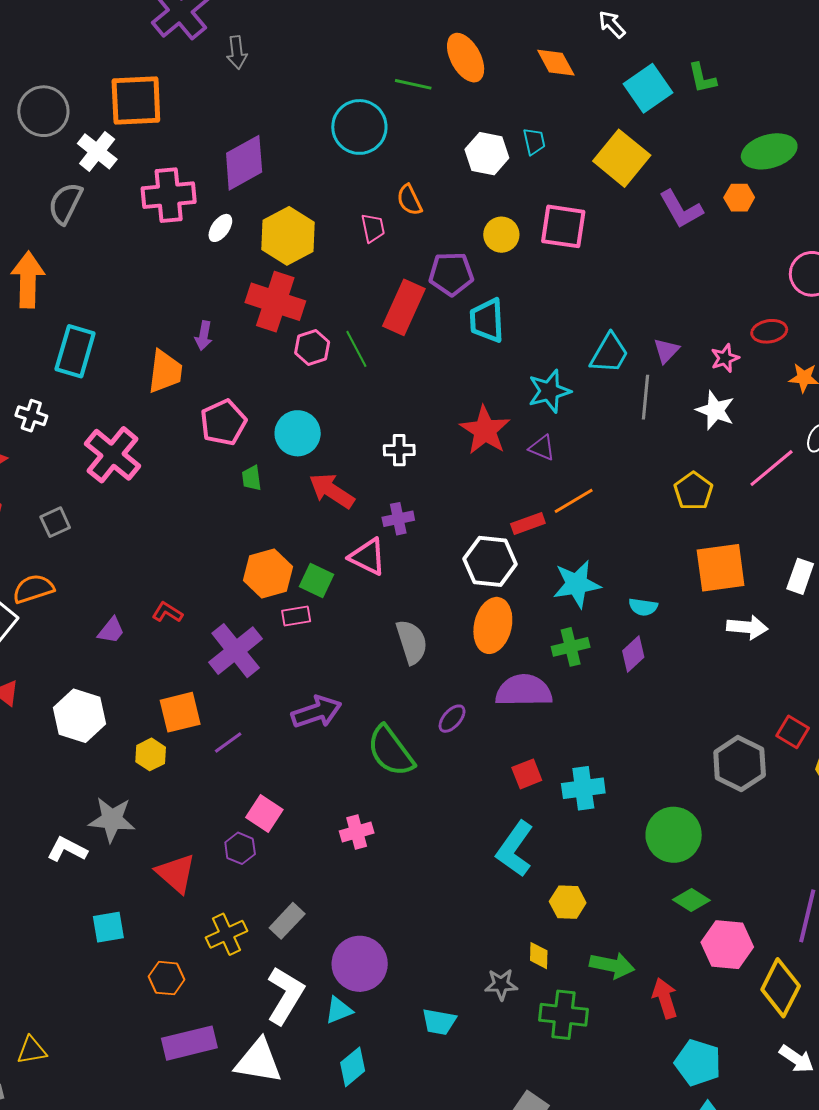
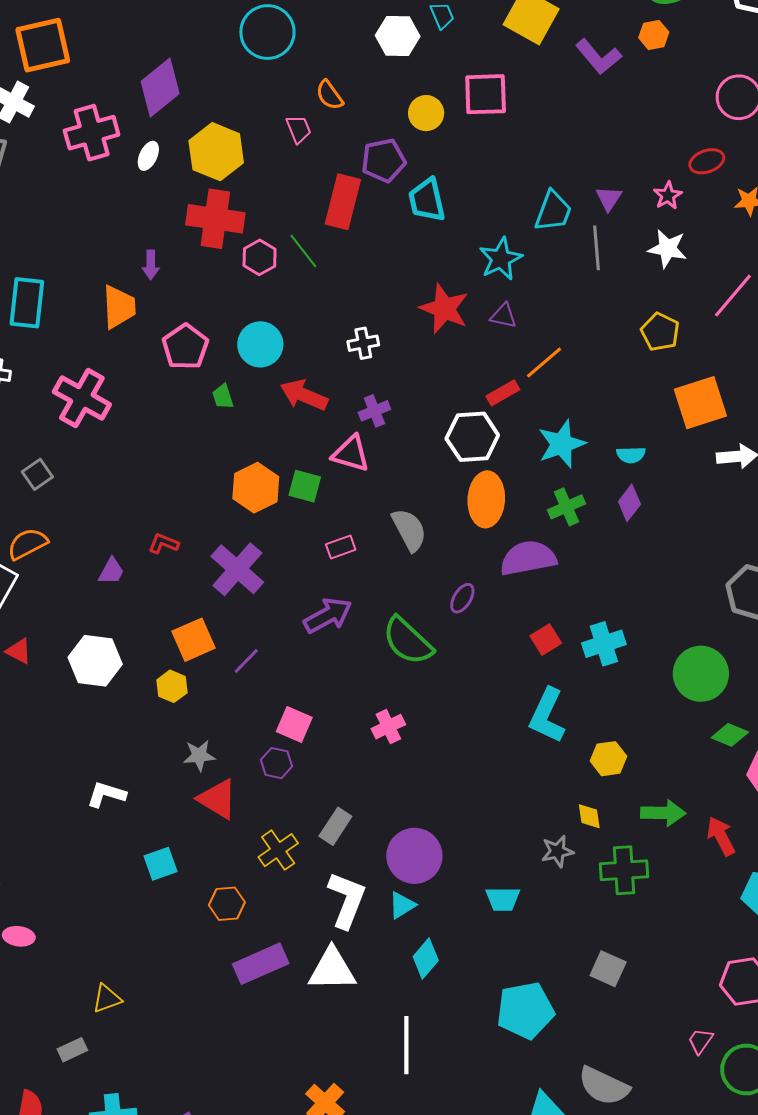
pink rectangle: (296, 616) -> (341, 547), moved
gray star: (112, 820) -> (199, 756), moved, size x0.7

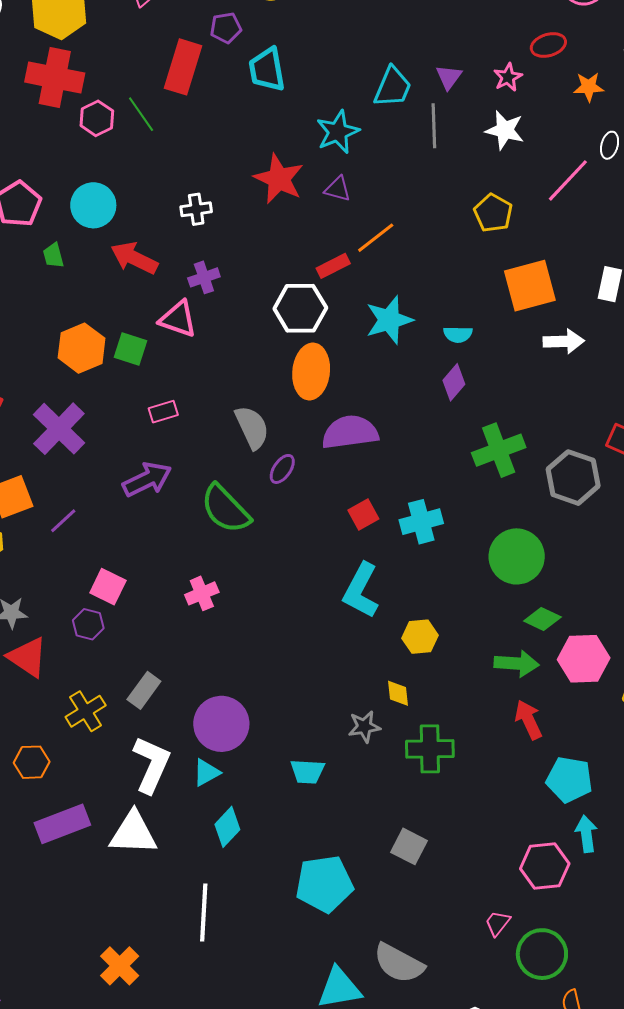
purple pentagon: (384, 160) -> (226, 28), size x0.7
green cross: (567, 507) -> (499, 450), moved, size x1.4
gray semicircle: (409, 530) -> (252, 427), moved
green arrow: (663, 813) -> (517, 663), moved

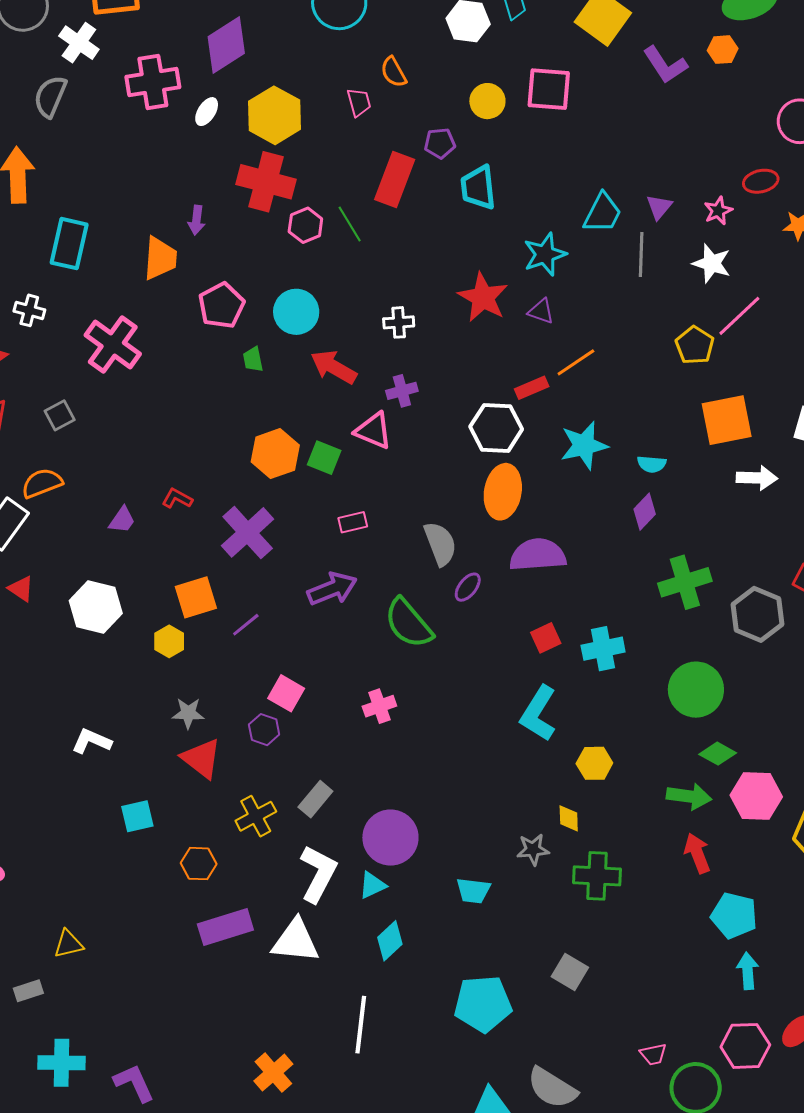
pink line: (568, 180) -> (739, 316), moved
pink hexagon: (545, 866) -> (745, 1046), moved
pink trapezoid: (498, 923) -> (653, 1054), turned -144

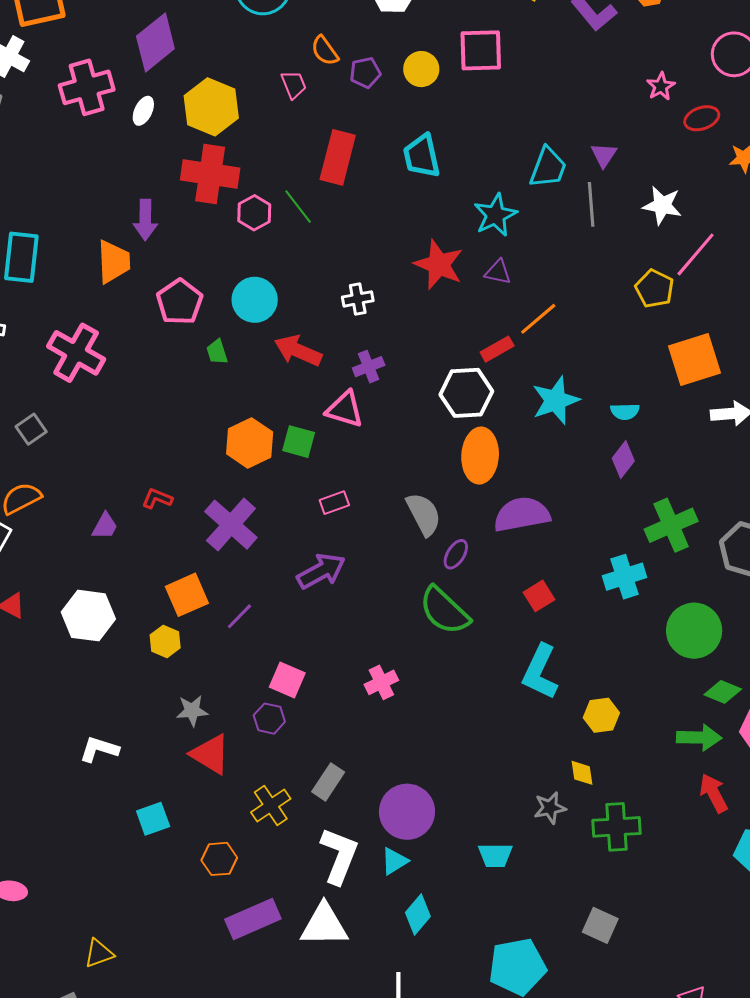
purple pentagon: (440, 143) -> (365, 73), moved
pink star: (718, 211) -> (661, 86), moved
purple arrow: (196, 220) -> (145, 220), size x1.4
green semicircle: (408, 623) -> (444, 611), moved
cyan cross: (603, 649) -> (625, 577), moved

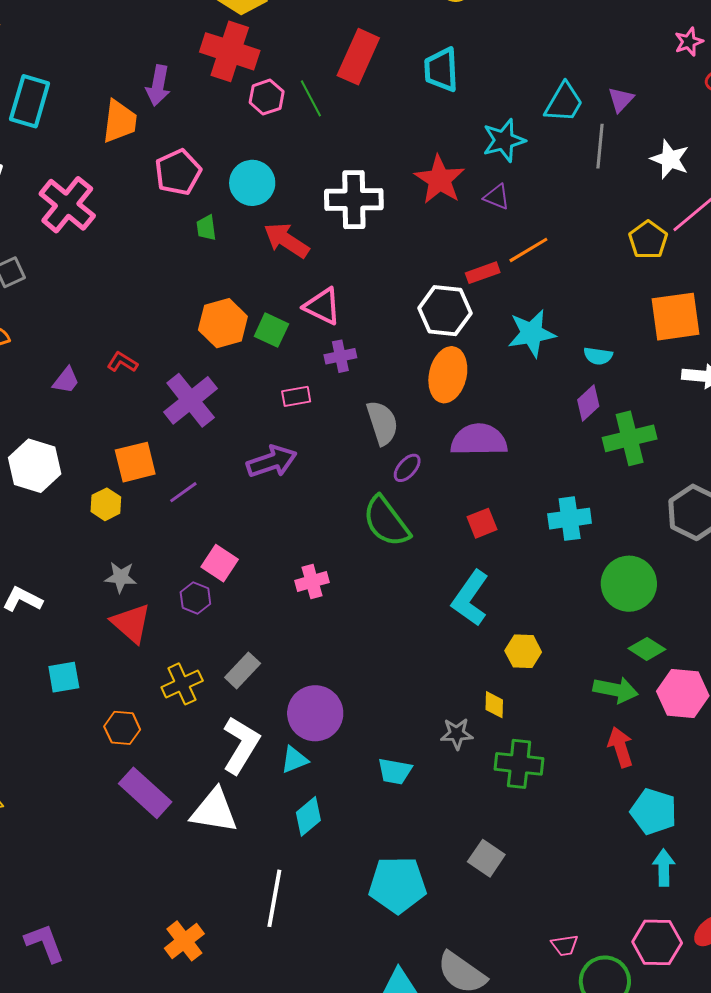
white cross: (358, 299) -> (354, 200), size x1.8
purple cross: (369, 367) -> (340, 356), moved
green cross: (671, 525) -> (630, 438), moved
purple rectangle: (253, 919) -> (145, 793), turned 56

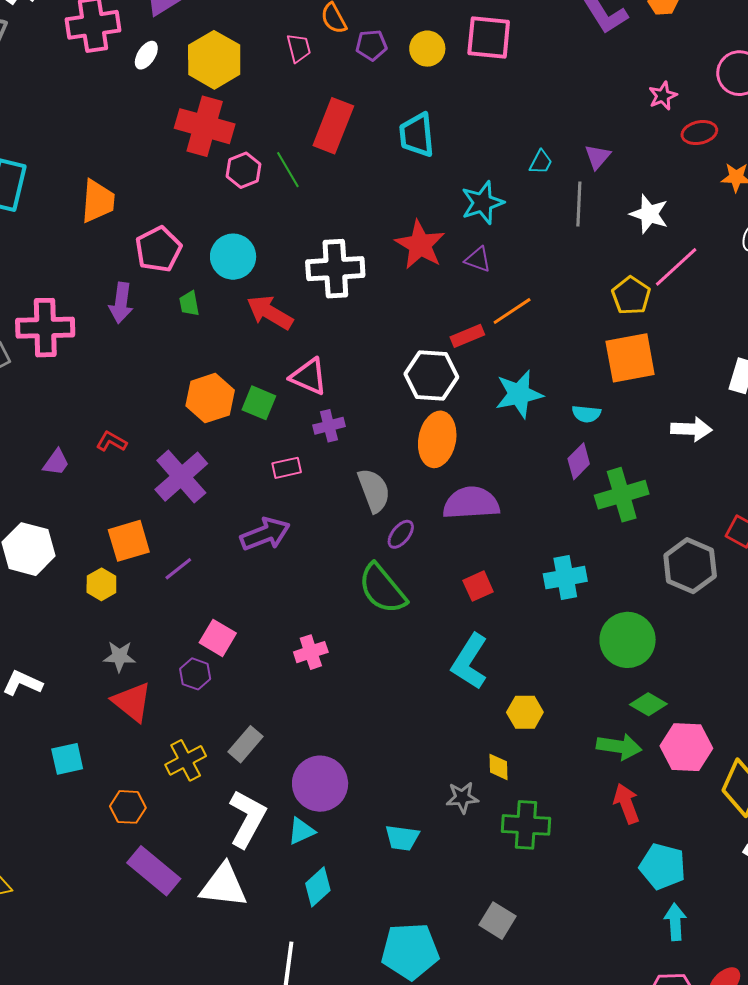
purple arrow: (158, 85) -> (121, 303), moved
cyan trapezoid: (564, 102) -> (541, 162), size x0.6
pink cross: (67, 205) -> (45, 328), moved, turned -38
orange square: (675, 317) -> (630, 358), moved

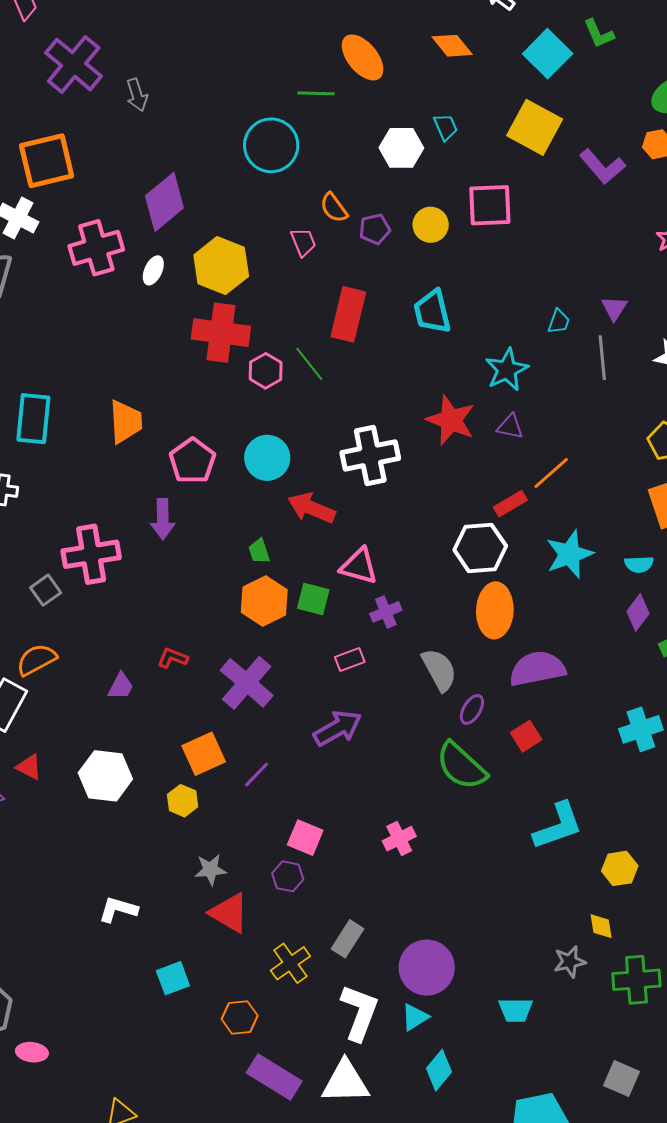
green trapezoid: (189, 304) -> (259, 551), moved
red square: (478, 586) -> (526, 736), moved
cyan L-shape: (470, 662) -> (558, 826), turned -134

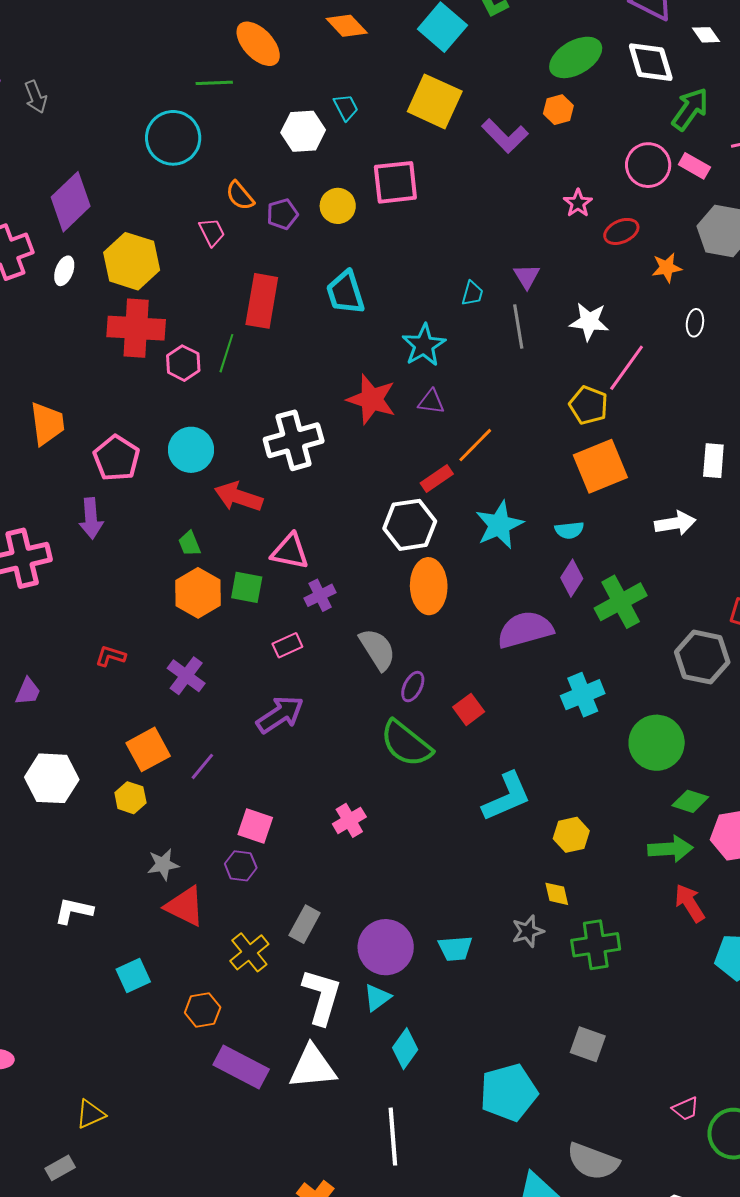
green line: (309, 364) -> (226, 353), turned 60
purple semicircle: (537, 669) -> (525, 630), moved
purple cross: (247, 683) -> (186, 676), size x0.7
purple trapezoid: (121, 686) -> (28, 691), moved
cyan trapezoid: (516, 1010) -> (455, 948), moved

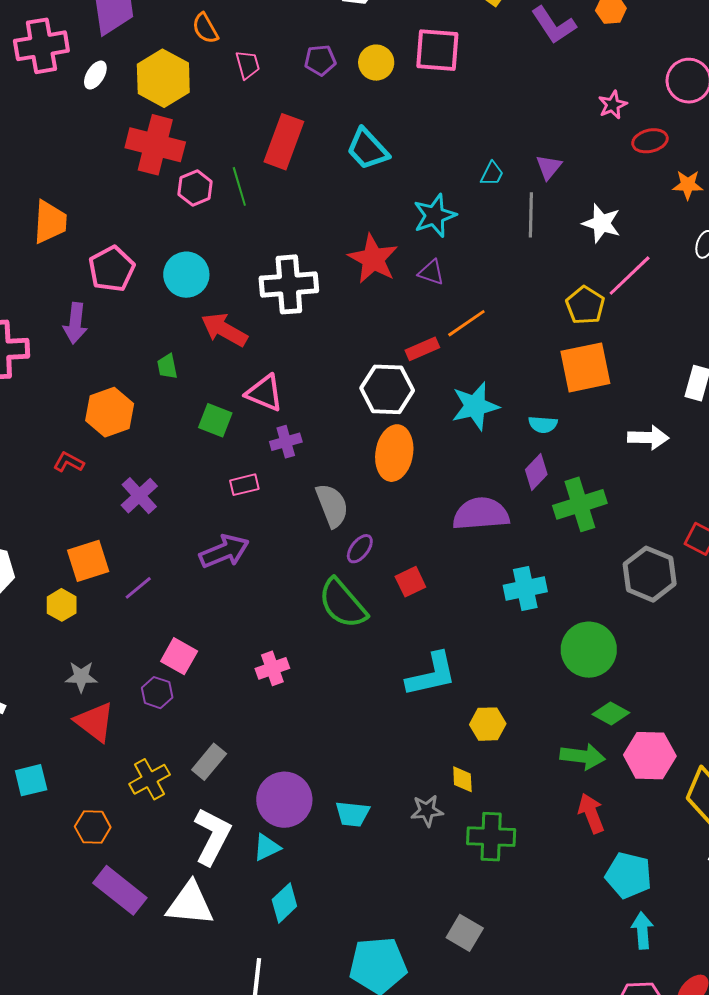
orange semicircle: (240, 196) -> (205, 28), moved
cyan trapezoid: (345, 293) -> (367, 149), turned -36
green line: (226, 353) -> (239, 186), turned -45
orange hexagon: (198, 593) -> (110, 412), moved

